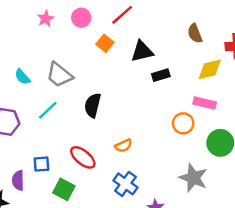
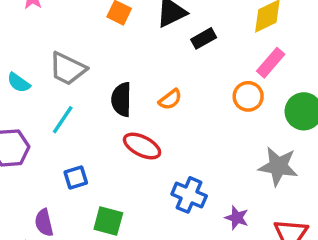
pink rectangle: (205, 103) -> (271, 63), turned -50
orange semicircle: (124, 146) -> (170, 99), moved
red ellipse: (83, 157) -> (142, 146), moved
blue square: (41, 164) -> (76, 177), moved

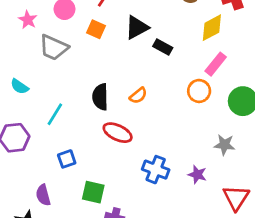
black rectangle: (204, 38) -> (163, 47), turned 60
gray trapezoid: (68, 69) -> (54, 47), moved
gray star: (278, 166) -> (224, 145), size x0.7
purple star: (237, 218) -> (197, 175), moved

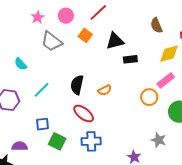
black rectangle: (163, 47) -> (130, 59), turned -48
blue cross: (156, 170) -> (91, 141), moved, turned -36
green square: (93, 192) -> (57, 141), moved
purple semicircle: (43, 195) -> (20, 146), turned 91

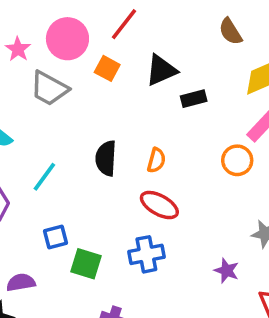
pink circle: (66, 16) -> (67, 39), size x1.5
orange semicircle: (105, 90) -> (156, 160), turned -40
red ellipse: (84, 114) -> (159, 205), moved

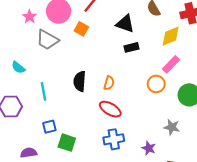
black triangle: (161, 70) -> (125, 24), moved, turned 42
cyan line: (44, 177) -> (43, 91), turned -48
blue cross: (146, 254) -> (114, 139), moved

